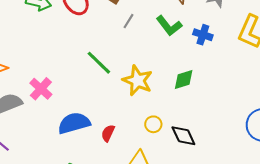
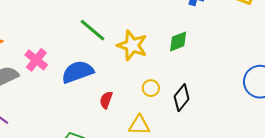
blue semicircle: (74, 123) -> (78, 72), moved
black diamond: (183, 136) -> (182, 98), turned 68

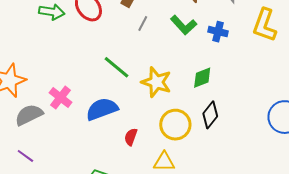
yellow circle: (151, 88) -> (175, 125), size x1.8
black diamond: (182, 98) -> (210, 115), moved

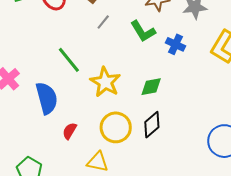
blue semicircle: (102, 109) -> (47, 98), turned 84

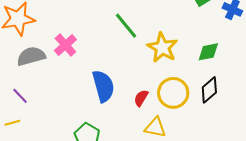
blue semicircle: (47, 98) -> (103, 86), moved
red semicircle: (70, 131) -> (141, 98), moved

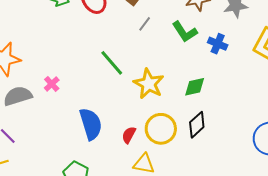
pink cross: (65, 45) -> (52, 84), size x0.7

